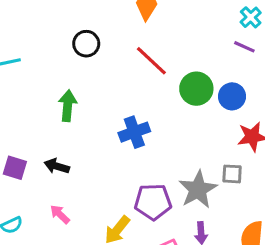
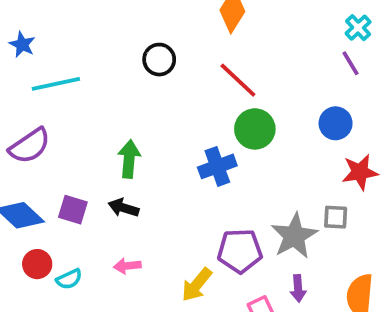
purple line: (244, 47) -> (351, 63), turned 35
green circle: (196, 89) -> (255, 129), moved
green arrow: (68, 106) -> (129, 159), moved
pink arrow: (60, 214) -> (127, 266), turned -50

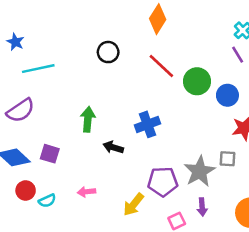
green circle: (255, 129) -> (197, 81), moved
black arrow: (124, 208) -> (113, 147), moved

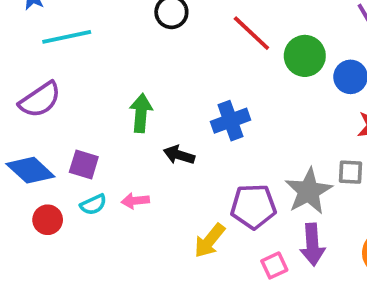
pink arrow: (87, 192) -> (135, 201), moved
cyan semicircle: (47, 201) -> (93, 205), moved
purple arrow: (202, 207) -> (312, 245), size x1.5

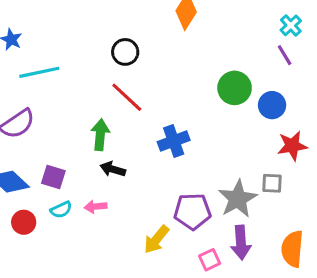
red line: (251, 33) -> (127, 97), moved
black arrow: (179, 155) -> (113, 169), moved

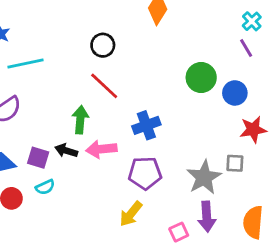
black arrow: (113, 169) -> (66, 151), moved
pink arrow: (96, 207) -> (101, 149), moved, size x1.5
purple pentagon: (192, 211) -> (145, 173), moved

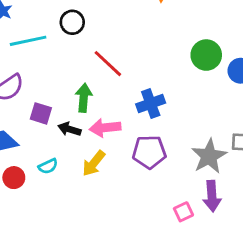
black circle: (103, 45) -> (72, 22), moved
purple square: (38, 158) -> (41, 113), moved
yellow arrow: (131, 214) -> (94, 163), moved

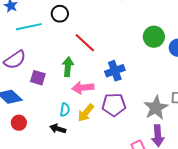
black arrow: (69, 129) -> (58, 129), moved
yellow arrow: (94, 163) -> (86, 113), moved
cyan semicircle: (48, 166) -> (65, 110), moved, turned -56

